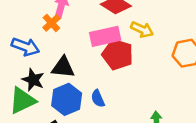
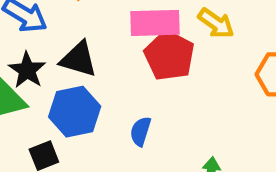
blue semicircle: (98, 98) -> (141, 131), moved, turned 30

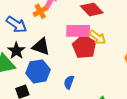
yellow arrow: (216, 23) -> (98, 37), moved

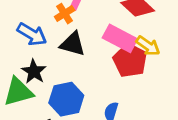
pink rectangle: (78, 31) -> (120, 38), turned 30
black triangle: (41, 47) -> (73, 44), moved

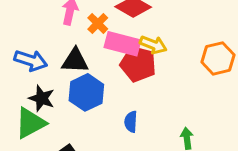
orange cross: (65, 14) -> (98, 23), moved
blue hexagon: (66, 99) -> (86, 92), moved

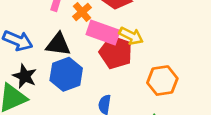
orange hexagon: (218, 58) -> (162, 81), moved

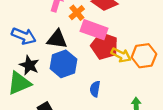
yellow arrow: (131, 36) -> (121, 55), moved
orange hexagon: (162, 81) -> (144, 56), moved

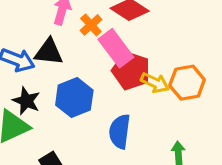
pink rectangle: (94, 30) -> (116, 48), turned 35
black triangle: (57, 39) -> (49, 52), moved
blue semicircle: (95, 89) -> (120, 131), size x1.5

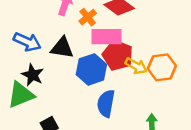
pink rectangle: (116, 48) -> (106, 37), turned -56
black triangle: (49, 52) -> (62, 48), moved
blue hexagon: (74, 98) -> (91, 69), moved

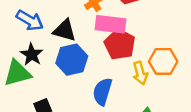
yellow arrow: (136, 66) -> (140, 73), moved, turned 40
blue hexagon: (91, 69) -> (72, 60), moved

